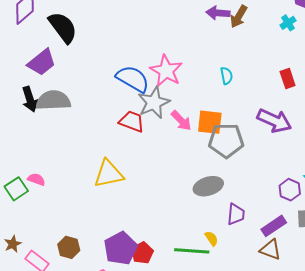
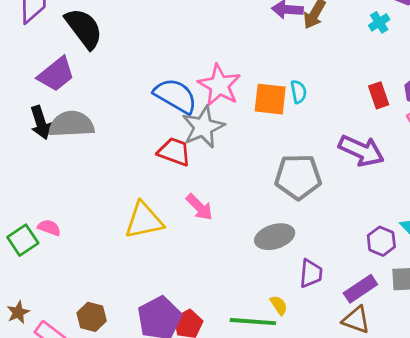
pink arrow: (181, 121) -> (199, 207), moved
orange square: (210, 122) -> (270, 99), moved

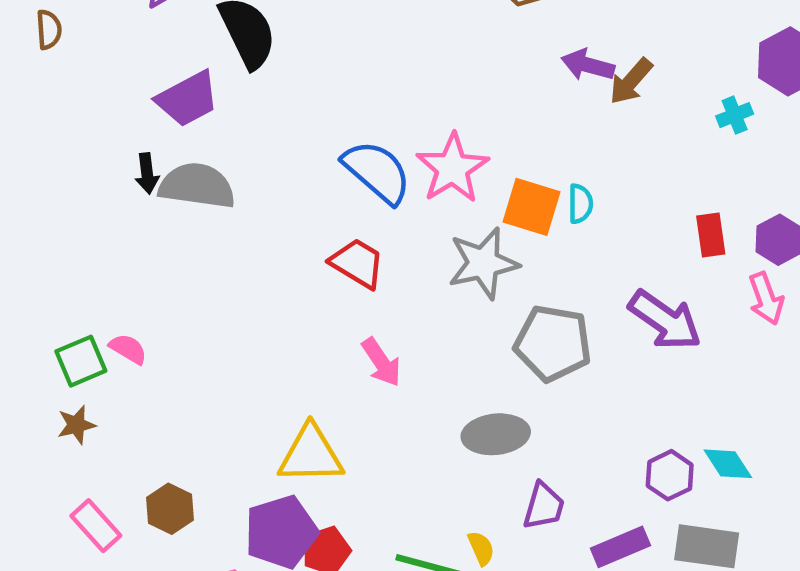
black arrow: (41, 122) -> (147, 173), size x0.7
gray star: (203, 127) -> (483, 263), moved
yellow triangle: (144, 220) -> (311, 455), moved
brown star: (18, 312) -> (76, 425), moved

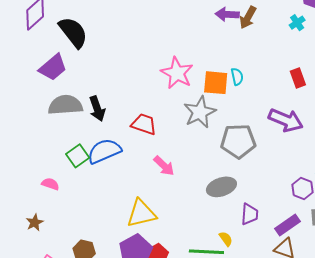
blue semicircle: (377, 172) -> (104, 151), moved, turned -52
black arrow: (147, 173) -> (97, 109), moved, size x1.4
green square: (81, 361) -> (78, 156), moved

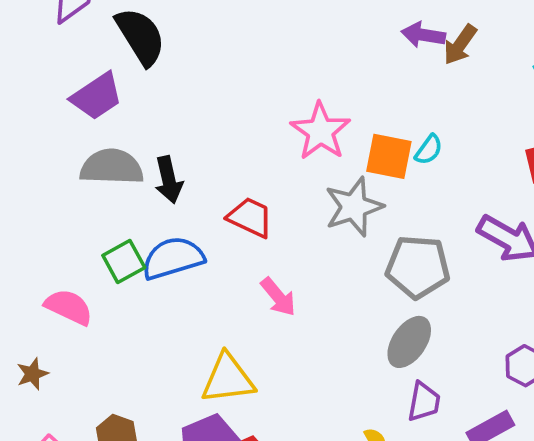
cyan semicircle: (237, 77) -> (429, 150), turned 42
pink semicircle: (50, 184) -> (69, 307), size x1.5
gray ellipse: (221, 187) -> (409, 342), moved, turned -44

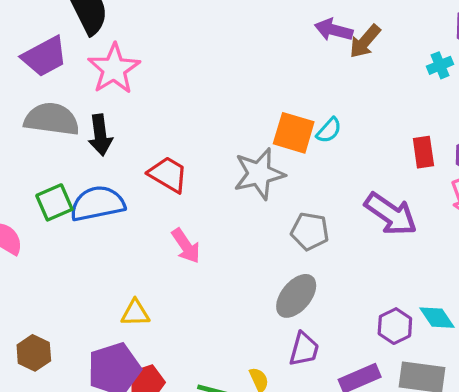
pink star: (320, 131) -> (114, 69), moved
gray pentagon: (418, 267) -> (310, 231), size x0.7
yellow triangle: (228, 379) -> (135, 313), size x0.6

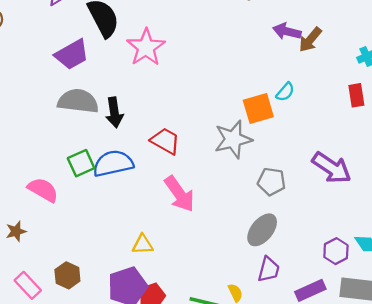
pink star: (114, 69) -> (146, 47), moved
cyan semicircle: (329, 130) -> (285, 92), moved
orange square: (294, 133) -> (258, 108), turned -32
red rectangle: (423, 152) -> (356, 95), moved
pink arrow: (186, 246) -> (179, 194), size x1.4

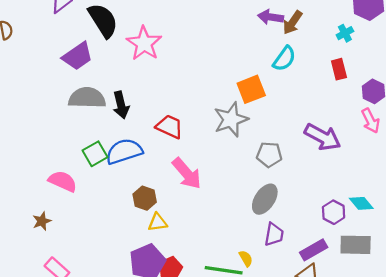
cyan semicircle: (285, 92) -> (284, 59), moved, size x1.4
brown hexagon: (67, 275) -> (145, 198), moved

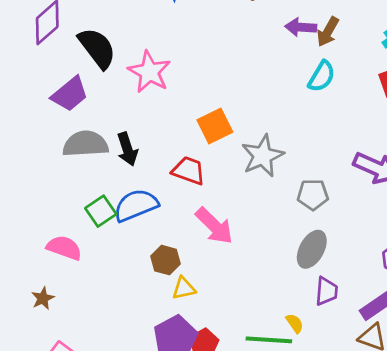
orange square: (251, 89) -> (215, 126), moved

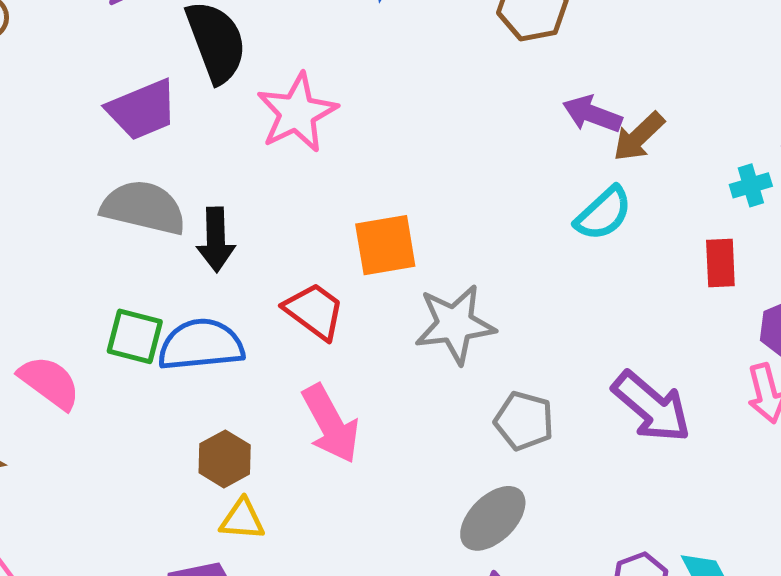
green square: (101, 211) -> (135, 336), turned 32

